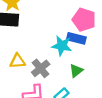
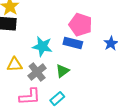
cyan star: (62, 46) -> (42, 46), moved
green triangle: (76, 71) -> (62, 71), moved

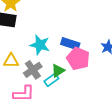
pink pentagon: (80, 25) -> (78, 59), moved
cyan rectangle: (57, 99) -> (51, 80), moved

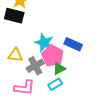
pink pentagon: (78, 59) -> (53, 56), moved
cyan rectangle: (51, 80) -> (55, 84), moved

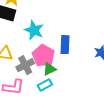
cyan star: (44, 43) -> (34, 30), moved
blue rectangle: (73, 44) -> (65, 45), turned 66

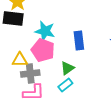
pink pentagon: (43, 56) -> (43, 50), moved
gray cross: (25, 65) -> (30, 74), moved, turned 30

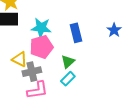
pink pentagon: (43, 50) -> (41, 47), turned -30
yellow triangle: (20, 60) -> (20, 59), turned 35

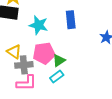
blue rectangle: (76, 33) -> (71, 20), moved
pink pentagon: (41, 47) -> (44, 53), moved

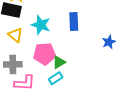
yellow triangle: (14, 52) -> (15, 35), moved
gray cross: (24, 65) -> (13, 64), moved

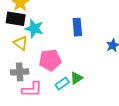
cyan star: (41, 25) -> (34, 28), moved
green triangle: (59, 62) -> (76, 78), moved

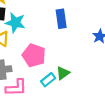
pink pentagon: (50, 60) -> (34, 55), turned 30

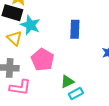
cyan rectangle: (48, 80) -> (76, 93), moved

